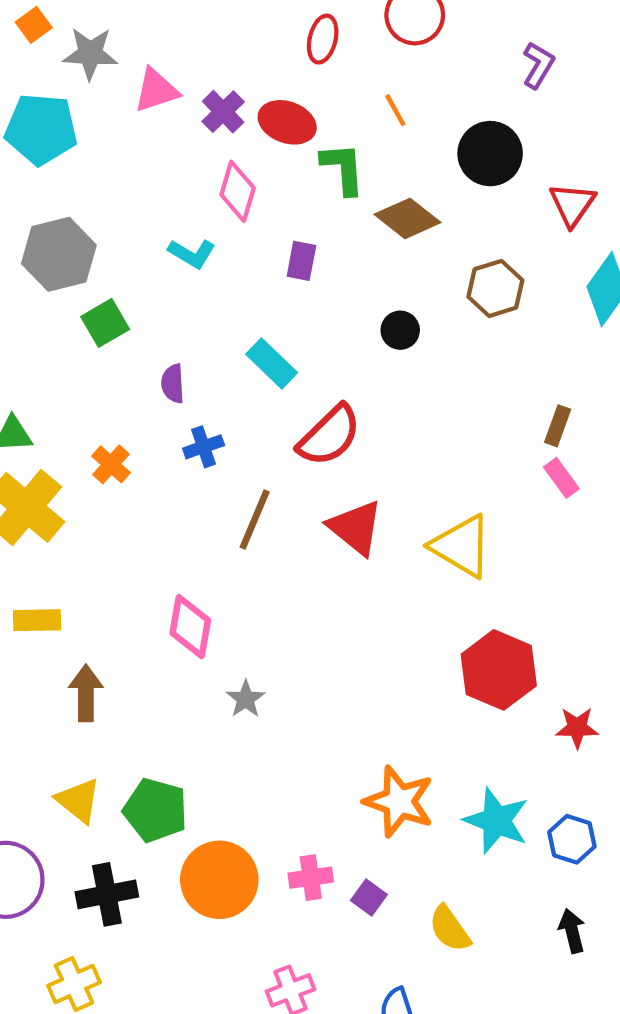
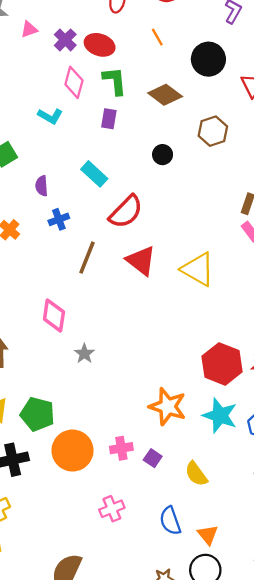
pink triangle: (156, 90) -> (29, 29), size x0.7
green L-shape: (343, 169) -> (115, 81), moved
red hexagon: (499, 670) -> (222, 364), moved

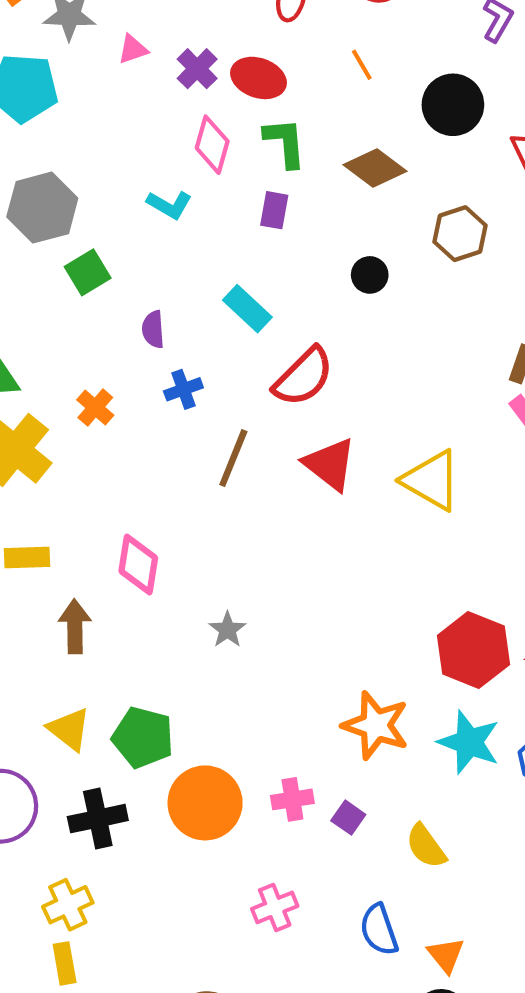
pink diamond: (54, 316) -> (138, 564), moved

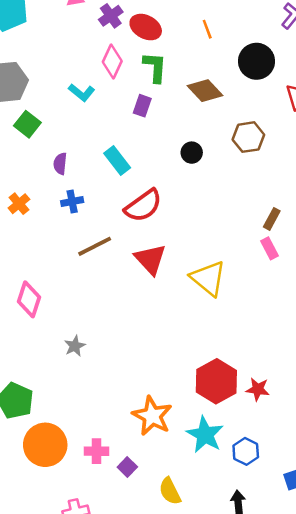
green square: (88, 272) -> (27, 124), turned -30
brown line: (233, 458) -> (95, 246), turned 32

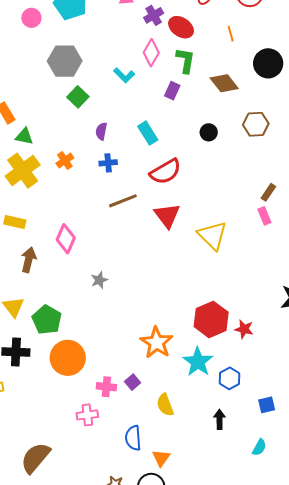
pink cross: (97, 451) -> (106, 387), moved

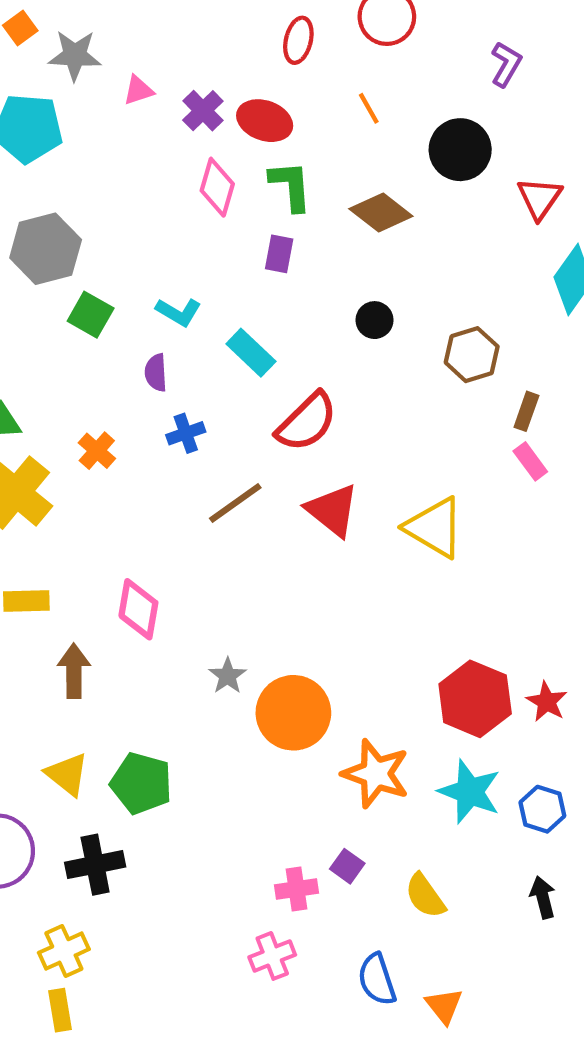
cyan L-shape: (124, 75) -> (179, 312), moved
brown hexagon: (256, 124) -> (472, 355), moved
red star: (244, 329) -> (547, 702), turned 30
orange circle: (68, 358) -> (293, 713), moved

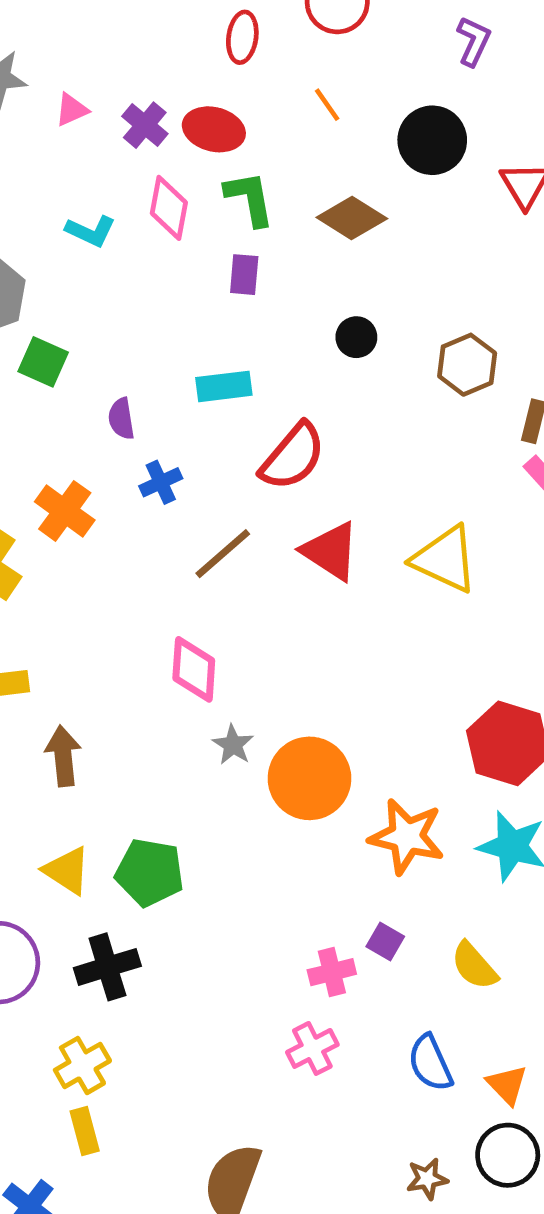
cyan L-shape: (179, 312) -> (91, 231), moved
cyan rectangle: (251, 353) -> (224, 386), turned -45
orange cross: (97, 451) -> (65, 511), size x1.4
pink diamond: (138, 609) -> (194, 669), moved

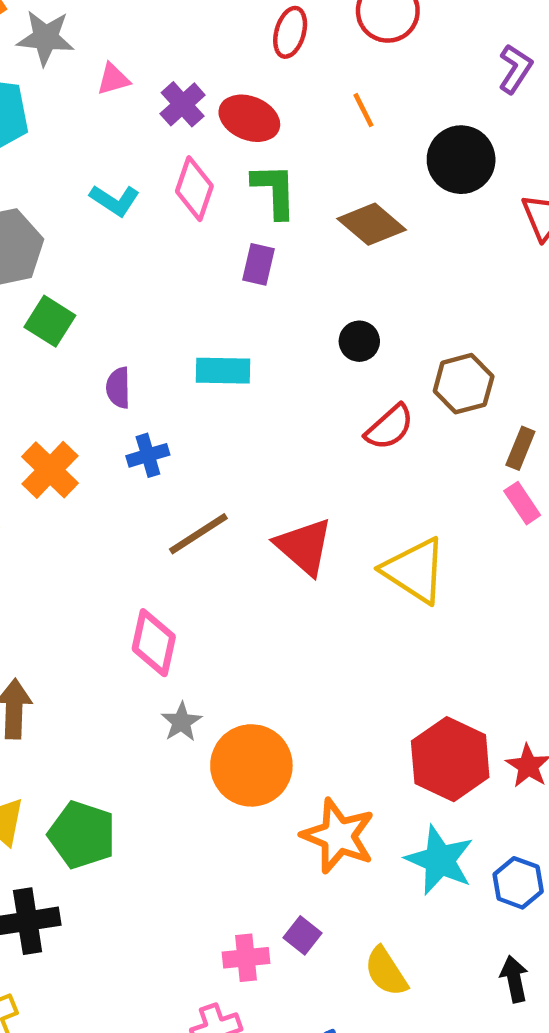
red semicircle: (293, 457) -> (389, 427), moved, size x0.7

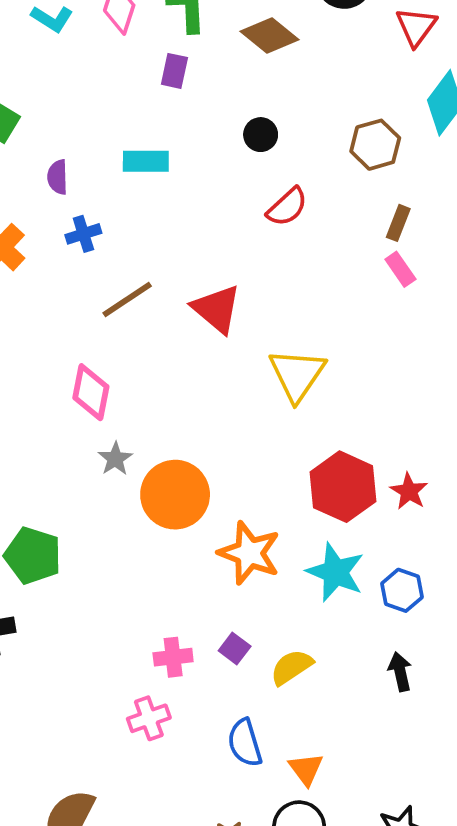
brown hexagon: (464, 384) -> (375, 145), moved
yellow triangle: (415, 570) -> (297, 375), moved, turned 32
purple square: (302, 935) -> (235, 649), moved
yellow semicircle: (386, 972) -> (292, 667), turned 90

